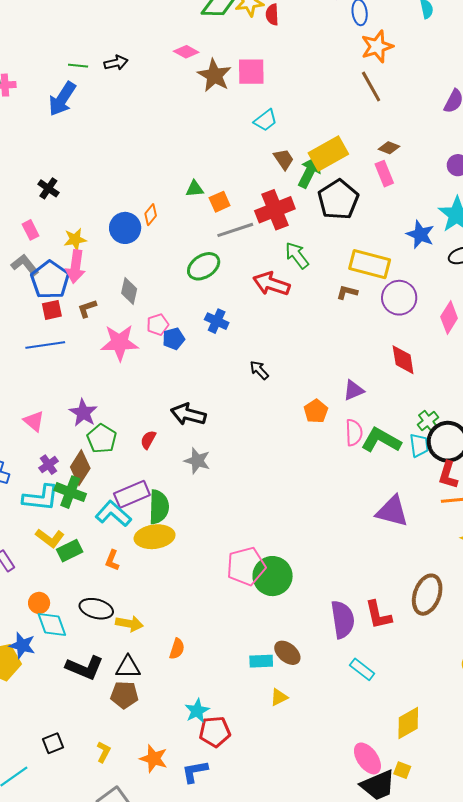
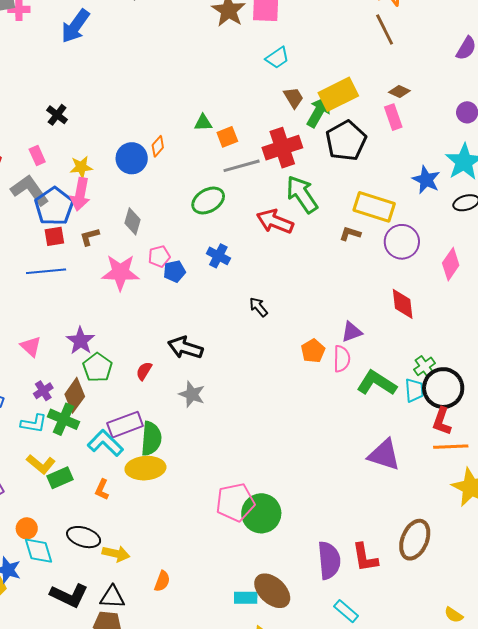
green arrow: (297, 255) -> (302, 194), size x1.4
gray L-shape: (25, 265) -> (30, 190), size x1.4
pink semicircle: (354, 433) -> (342, 359), moved
cyan L-shape: (41, 498) -> (34, 424), size x0.7
brown ellipse: (287, 653) -> (272, 591), size x1.4

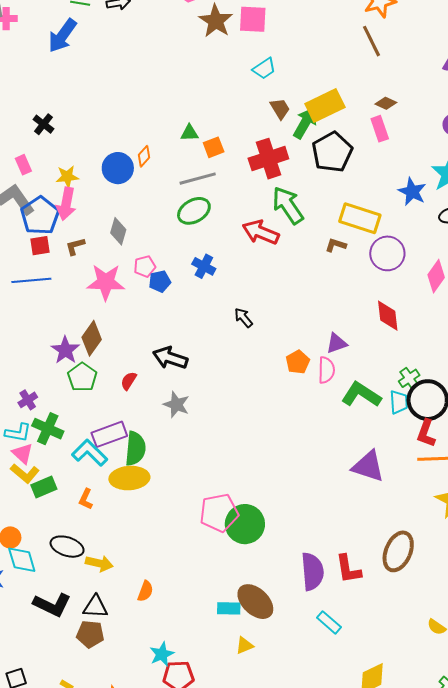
gray line: (242, 166) -> (198, 179), moved
pink triangle: (31, 347) -> (22, 453), moved
brown diamond: (75, 395) -> (92, 338), moved

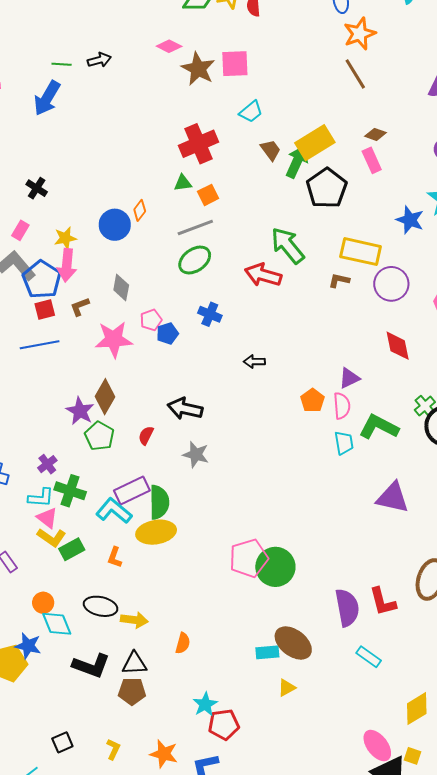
red cross: (268, 159) -> (199, 144), moved
pink rectangle: (23, 165) -> (20, 230), turned 60
black arrow: (244, 318) -> (254, 362), turned -45
cyan trapezoid: (399, 402) -> (344, 443), moved

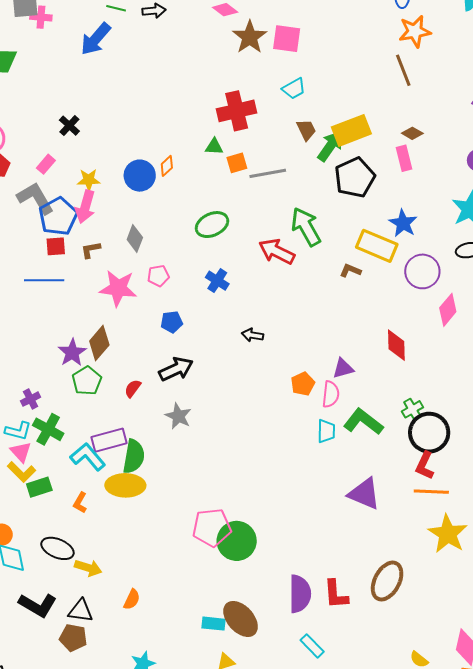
blue star: (410, 220) -> (403, 223), moved
gray line: (195, 227) -> (268, 173), moved
purple circle: (391, 284) -> (422, 271), moved
blue pentagon: (167, 334) -> (172, 322), moved
black arrow: (185, 409) -> (176, 369), turned 132

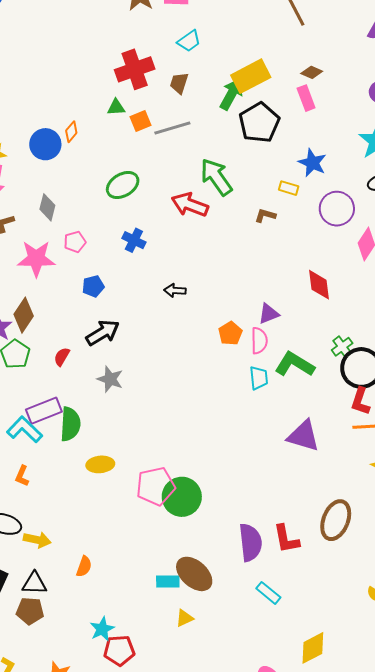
brown trapezoid: (306, 130) -> (179, 83), moved, turned -130
yellow rectangle: (377, 246) -> (289, 188), size x0.5
yellow ellipse: (125, 485) -> (100, 464), moved, size x0.7

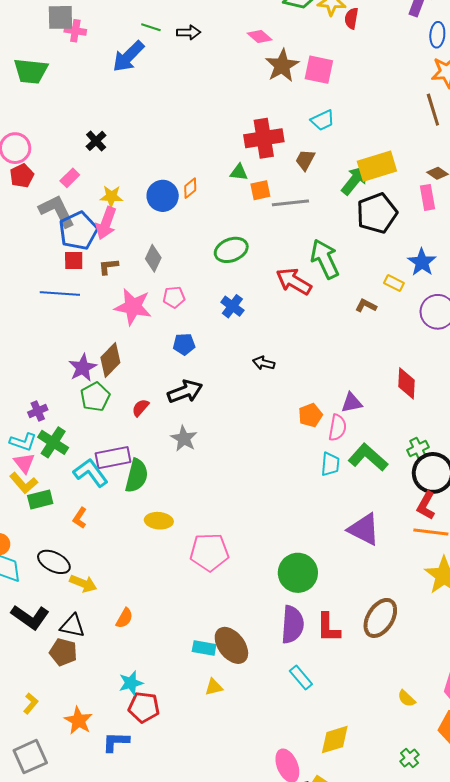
green circle: (182, 497) -> (298, 573), moved

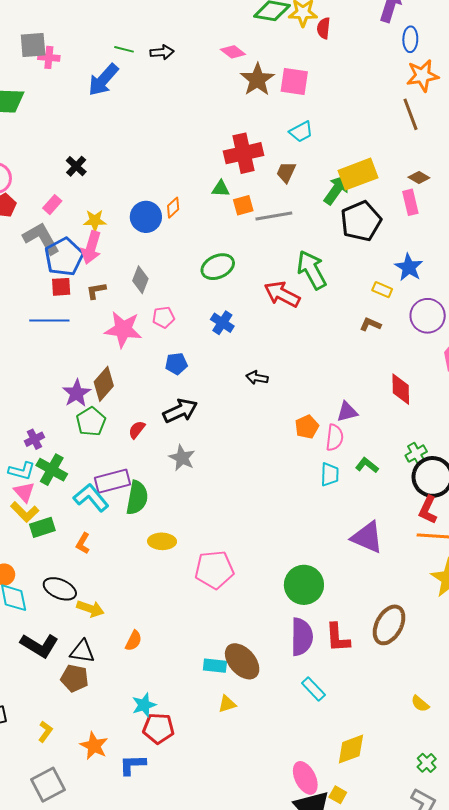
brown L-shape: (366, 306) -> (370, 324), moved
green L-shape: (368, 457) -> (367, 465), size x0.6

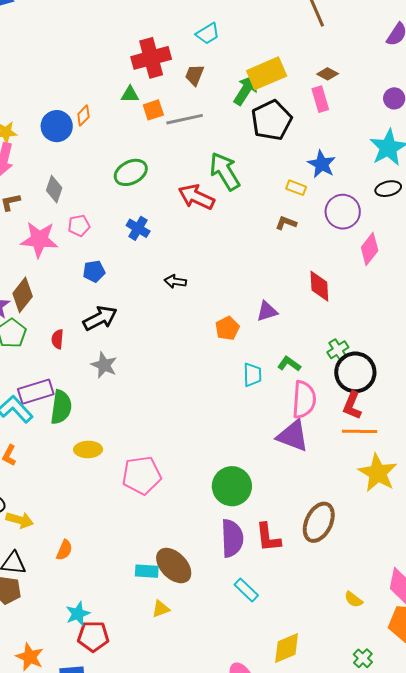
red semicircle: (137, 430) -> (58, 339), turned -30
pink semicircle: (335, 438) -> (304, 400), moved, size x1.4

